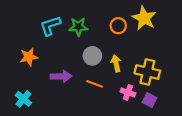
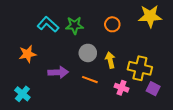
yellow star: (144, 18) -> (150, 16), moved, turned -30
cyan L-shape: (50, 26) -> (48, 24), turned 60
purple square: (149, 100) -> (153, 89), moved

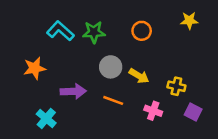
yellow star: (150, 16) -> (189, 21), size x0.6
yellow arrow: (110, 60) -> (139, 76), turned 133
yellow cross: (140, 68) -> (176, 86), size x0.6
cyan cross: (22, 94) -> (46, 118), moved

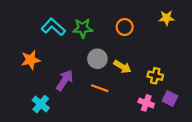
purple arrow: (73, 91) -> (65, 80), turned -55
pink cross: (153, 111) -> (146, 103), moved

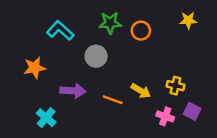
green star: (83, 28) -> (110, 23), moved
gray circle: (97, 59) -> (96, 56), moved
yellow arrow: (122, 67) -> (141, 91), moved
purple arrow: (65, 80) -> (73, 91), turned 60

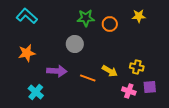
yellow star: (188, 20) -> (139, 16), moved
cyan L-shape: (60, 31) -> (27, 16), moved
purple square: (192, 111) -> (150, 87), turned -32

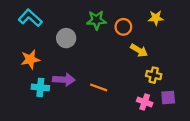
gray circle: (75, 44) -> (66, 38), moved
yellow arrow: (110, 71) -> (139, 50), moved
cyan cross: (36, 92) -> (40, 87), moved, turned -35

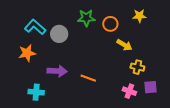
cyan L-shape: (30, 18) -> (35, 27), moved
cyan cross: (40, 87) -> (36, 92), moved

